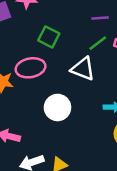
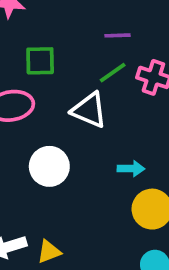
green square: (49, 37) -> (40, 61), turned -30

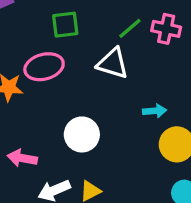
white circle: (49, 166) -> (82, 134), moved

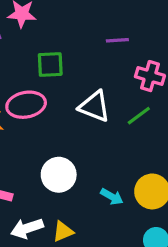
green line: (130, 28) -> (139, 116), moved
cyan arrow: (155, 111) -> (112, 197), moved, turned 30

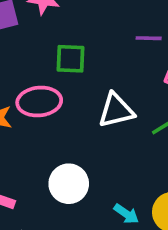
white triangle: (94, 106) -> (116, 110), turned -40

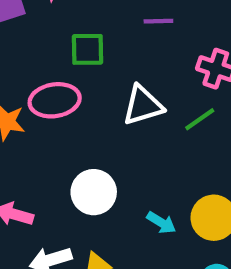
purple line: (149, 38) -> (158, 21), moved

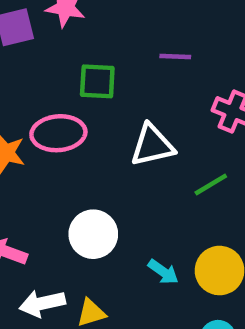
green line: (200, 119) -> (211, 185), moved

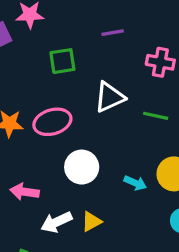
pink ellipse: (58, 133) -> (52, 122), moved
green line: (211, 185) -> (156, 116), turned 55

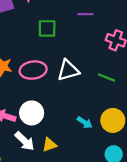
white triangle: (110, 97) -> (68, 70), moved
white circle: (82, 167) -> (32, 113), moved
white arrow: (56, 222) -> (25, 141), turned -120

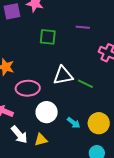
pink ellipse: (33, 70) -> (28, 88), moved
green line: (106, 77) -> (85, 84), moved
white circle: (32, 113) -> (47, 112), moved

